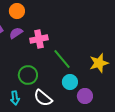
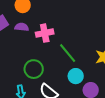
purple semicircle: (16, 33) -> (22, 27), turned 40

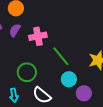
purple semicircle: (22, 27) -> (15, 30), turned -64

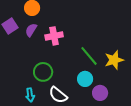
green line: (61, 56) -> (89, 56), moved

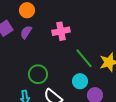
pink cross: (54, 36) -> (61, 31), moved

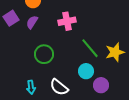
green circle: (38, 74) -> (44, 54), moved

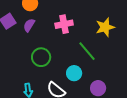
yellow star: (115, 52) -> (105, 27), moved
cyan circle: (86, 71) -> (74, 73), moved

